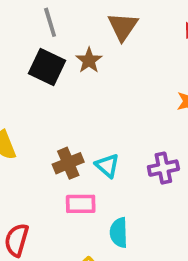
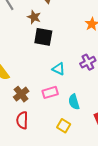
black square: (47, 67) -> (43, 37), moved
brown cross: (68, 163) -> (21, 94), moved

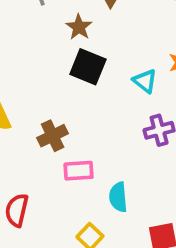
cyan triangle: (59, 69) -> (145, 81), moved
brown cross: (21, 94) -> (53, 136), moved

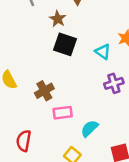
cyan semicircle: (118, 197) -> (89, 128), turned 54

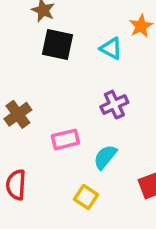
purple cross: (114, 83) -> (114, 105), moved
brown cross: (44, 91) -> (18, 114), moved

